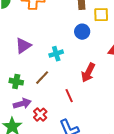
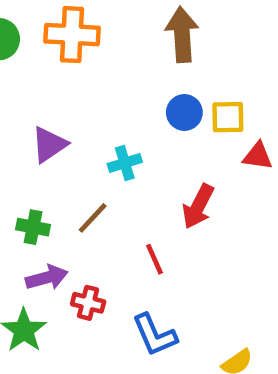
yellow square: (101, 15) -> (228, 117), moved
red cross: (40, 115) -> (88, 303), turned -32

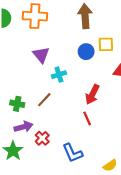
yellow square: (228, 117) -> (106, 44), moved
purple triangle: (49, 145) -> (41, 55), moved, turned -36
red line: (155, 259) -> (87, 118), moved
red cross: (88, 303) -> (42, 138), turned 32

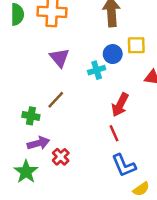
cyan cross: (59, 75) -> (97, 70), moved
brown line: (44, 100) -> (56, 100), moved
blue L-shape: (73, 153) -> (124, 165), moved

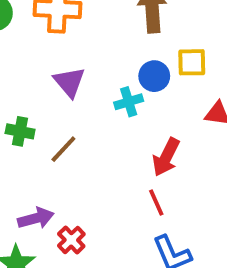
green cross: (31, 116) -> (20, 131), moved

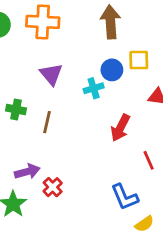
brown line: (63, 149) -> (47, 122), turned -30
red line: (156, 202) -> (149, 160), moved

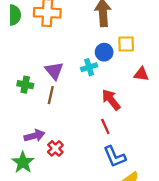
purple triangle: (51, 74) -> (54, 71), moved
red arrow: (120, 128) -> (111, 100), turned 115
red line: (149, 160) -> (105, 126), moved

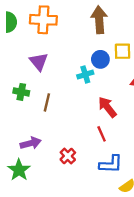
purple triangle: (54, 71) -> (39, 62), moved
red cross: (55, 148) -> (68, 156), moved
blue L-shape: (115, 157) -> (111, 164), turned -65

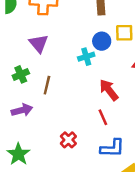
green cross: (21, 92) -> (21, 74), turned -35
purple arrow: (31, 143) -> (22, 110), moved

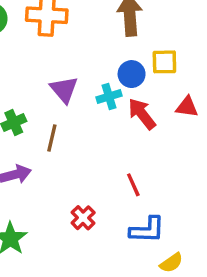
purple triangle: (39, 44) -> (64, 90), moved
red arrow: (109, 90) -> (142, 114), moved

